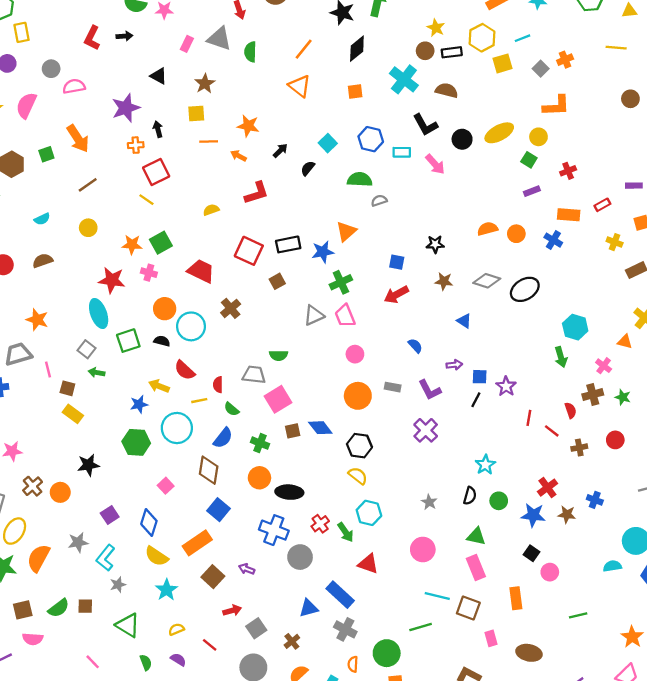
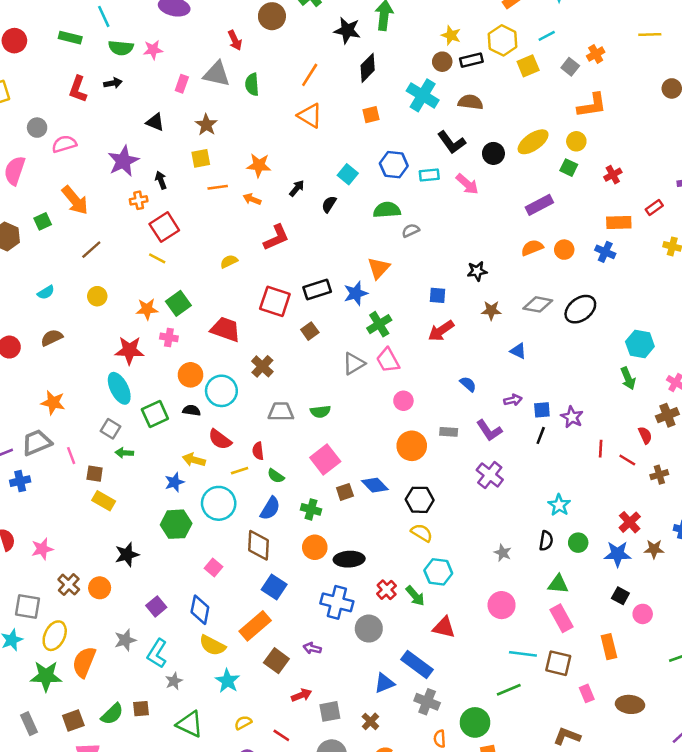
purple rectangle: (532, 191) -> (539, 205), moved, size x1.5
gray trapezoid: (254, 375) -> (281, 412), moved
gray square: (256, 628) -> (330, 711), turned 30

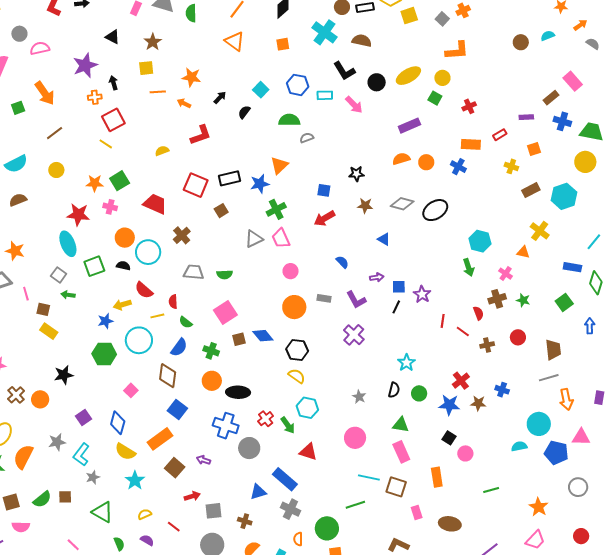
cyan semicircle: (46, 292) -> (16, 164), size x1.6
yellow arrow: (194, 460) -> (122, 305), turned -36
brown cross: (370, 721) -> (245, 521), turned -32

